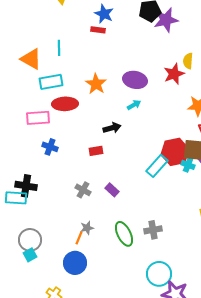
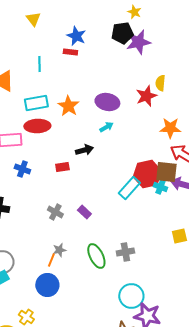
cyan line: (59, 48) -> (39, 64), moved
cyan rectangle: (51, 82) -> (36, 103), moved
red rectangle: (96, 151) -> (62, 167), moved

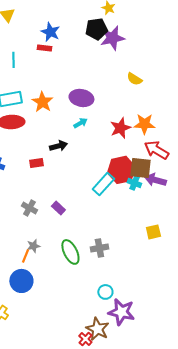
yellow semicircle: (160, 83) -> (134, 79), turned -63
red star: (146, 96) -> (120, 128), moved
cyan circle: (131, 296) -> (105, 292), size x0.6

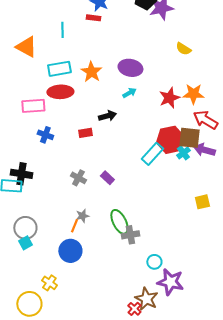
cyan cross: (134, 183) -> (183, 153), turned 32
gray cross: (99, 248) -> (130, 235), moved

